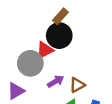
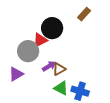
brown rectangle: (60, 16) -> (84, 14), moved
brown triangle: (77, 85) -> (59, 69), moved

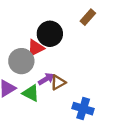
green triangle: (61, 88) -> (31, 93), moved

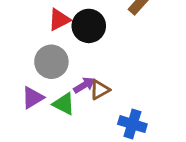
red triangle: (36, 48) -> (59, 20), moved

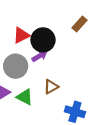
purple arrow: (84, 85) -> (40, 56), moved

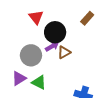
red triangle: (21, 35) -> (36, 17), moved, turned -42
brown triangle: (51, 87) -> (64, 52), moved

